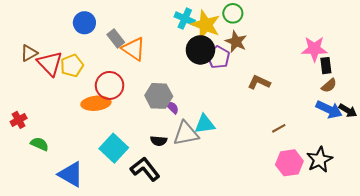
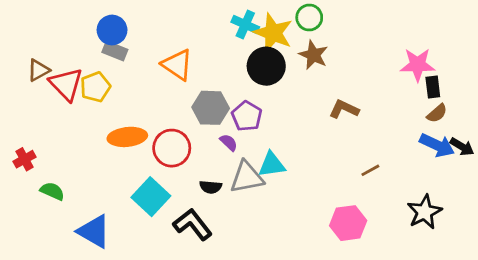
gray rectangle: (116, 38) -> (115, 51), moved, turned -30
purple pentagon: (218, 57) -> (247, 116), moved
red circle: (110, 85) -> (172, 148), moved
gray hexagon: (159, 96) -> (211, 108), moved
pink hexagon: (289, 163) -> (348, 223), moved

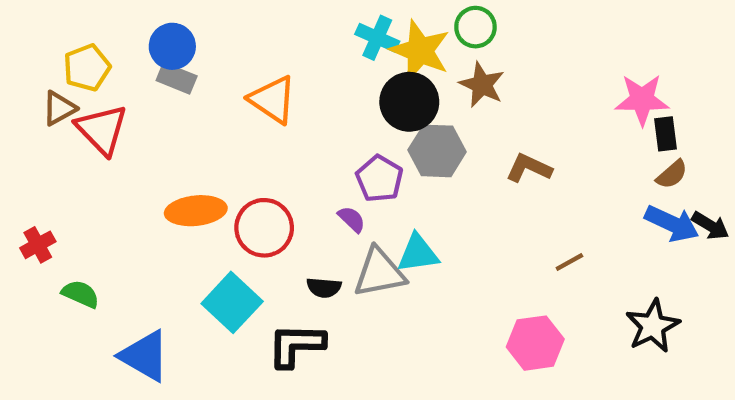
yellow pentagon: (95, 87) -> (87, 68), moved
gray hexagon: (211, 108) -> (437, 151), moved
black L-shape: (193, 224) -> (296, 345), turned -51

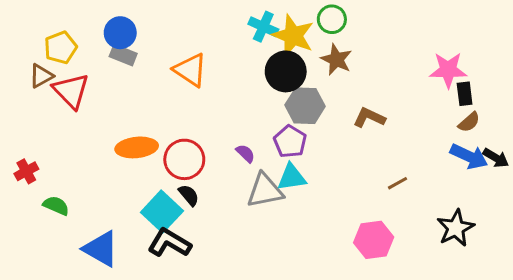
purple pentagon: (379, 179) -> (290, 141), moved
black semicircle: (324, 288) -> (189, 195), moved, turned -135
black L-shape: (296, 345) -> (169, 243), moved, turned 30

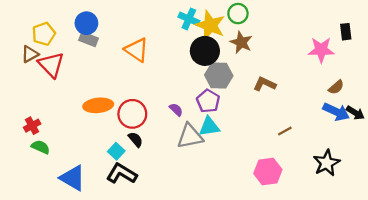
black rectangle: (465, 94) -> (346, 32), moved
red cross: (26, 171) -> (32, 126), moved
cyan square: (162, 212) -> (116, 151), size x0.6

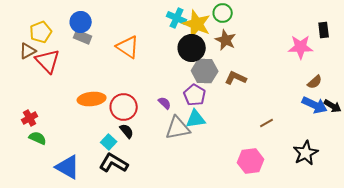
brown L-shape: (265, 84) -> (236, 78), moved

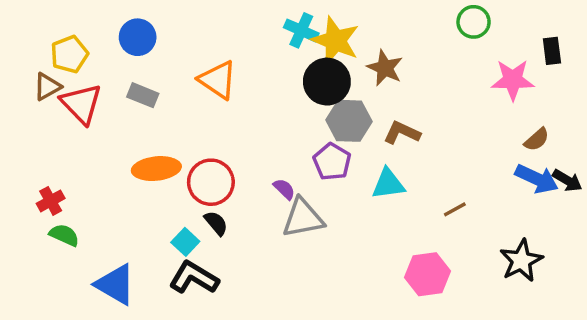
green circle: (223, 13) -> (474, 22), moved
gray rectangle: (83, 37) -> (143, 95), moved
purple semicircle: (165, 103) -> (284, 189), moved
cyan triangle: (196, 119) -> (388, 184), moved

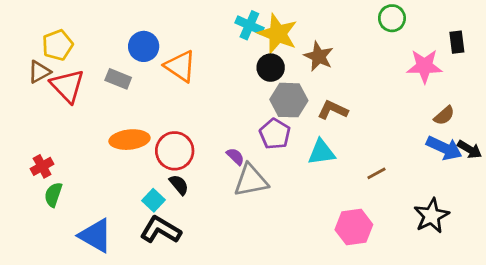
blue circle: (138, 37) -> (144, 46), moved
black circle: (327, 82) -> (271, 68), size x0.7
green semicircle: (64, 235) -> (53, 195), turned -95

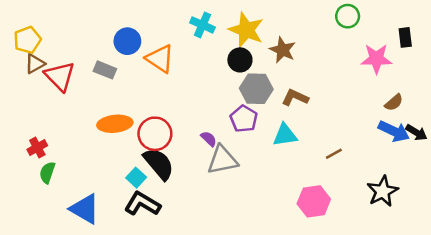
cyan cross: (249, 25) -> (202, 25), moved
yellow pentagon: (58, 45) -> (27, 40), moved
black semicircle: (179, 185) -> (159, 164), size x1.8

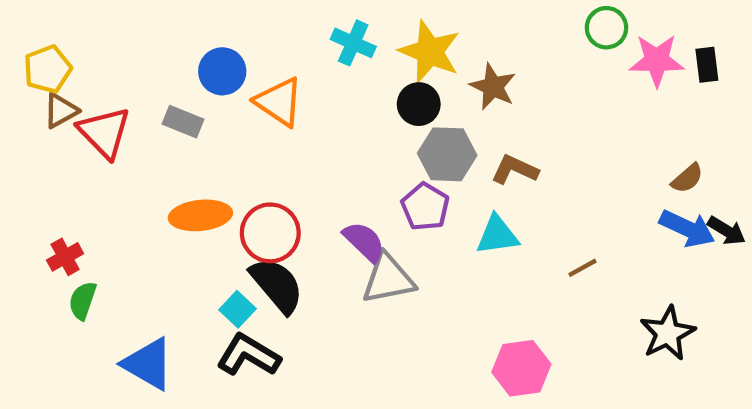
pink star: (376, 59) -> (657, 60), moved
purple semicircle: (209, 139) -> (364, 242), size x1.5
pink hexagon: (314, 201) -> (521, 368), moved

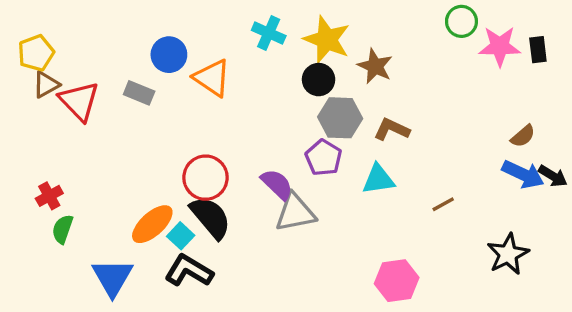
orange ellipse: (200, 215) -> (152, 224), moved, turned -36
blue triangle: (148, 364) -> (112, 277), turned 30

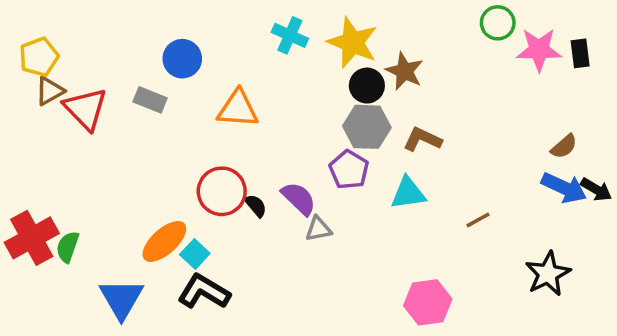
orange triangle: (212, 78) -> (238, 109), moved, turned -30
black circle: (319, 80) -> (367, 86), moved
red cross: (49, 196) -> (32, 238), moved, size x1.8
gray triangle: (295, 213) -> (318, 229), size x0.6
black semicircle: (210, 217) -> (256, 206), moved, size x0.5

